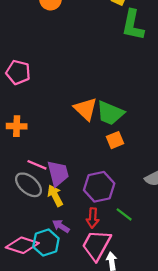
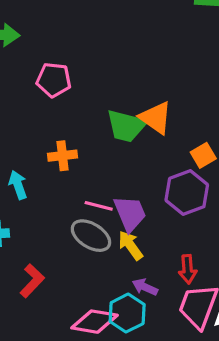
green trapezoid: (110, 113) -> (126, 126), moved
purple hexagon: (99, 187) -> (187, 193), moved

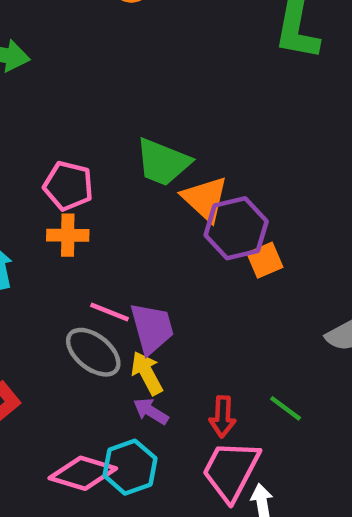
pink pentagon: (54, 80) -> (68, 186), moved
green trapezoid: (126, 126) -> (163, 162), moved
purple hexagon: (187, 193) -> (236, 228), moved
purple arrow: (145, 287) -> (151, 411), moved

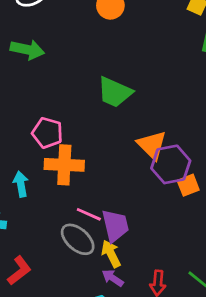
green trapezoid: (163, 162) -> (115, 92), moved
pink pentagon: (68, 186) -> (47, 133), moved
orange cross: (68, 235) -> (64, 165), size x1.5

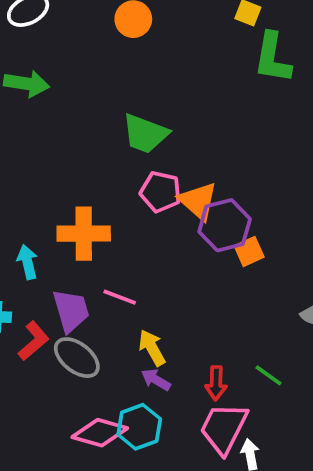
pink pentagon: (47, 133) -> (160, 192), moved
purple trapezoid: (115, 226) -> (71, 311), moved
gray ellipse: (78, 239) -> (77, 358), moved
red L-shape: (19, 271) -> (34, 341), moved

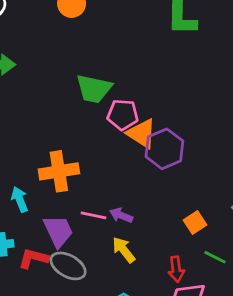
pink pentagon: (160, 192) -> (123, 115), moved
orange square: (249, 251) -> (195, 223), moved
red L-shape: (34, 341) -> (33, 258), turned -116
purple arrow: (156, 380) -> (121, 215), moved

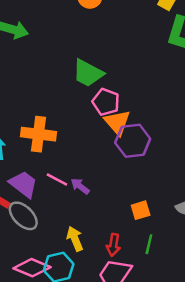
purple trapezoid: (58, 231) -> (23, 184), turned -44
yellow arrow: (124, 250) -> (75, 239), moved
green line: (215, 257) -> (149, 244), turned 60

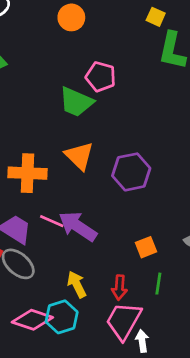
pink pentagon: (106, 102) -> (101, 77), moved
orange triangle: (117, 122) -> (79, 156), moved
purple arrow: (80, 186) -> (78, 226), size x1.8

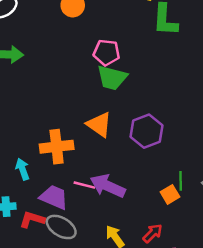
green trapezoid: (76, 102) -> (112, 78), moved
green line: (158, 284) -> (181, 181), moved
red arrow: (119, 287) -> (153, 233), turned -130

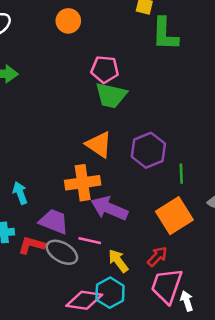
orange cross: (57, 147) -> (83, 183), moved
green line: (181, 181) -> (181, 174), moved
pink line: (84, 185) -> (90, 241), moved
orange square: (170, 194) -> (174, 216), size x1.8

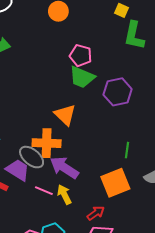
purple hexagon: (148, 150) -> (118, 92), moved
gray ellipse: (62, 252) -> (32, 157), moved
yellow arrow: (118, 261) -> (64, 194), moved

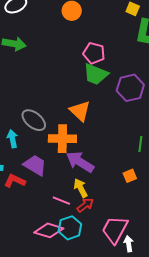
gray ellipse: (32, 157) -> (34, 120), moved
orange square: (115, 183) -> (130, 176), size x0.5
pink line: (44, 191) -> (61, 201), moved
red arrow: (96, 213) -> (85, 205), moved

